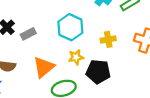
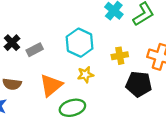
black pentagon: (98, 72) -> (139, 84), moved

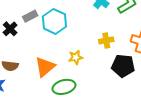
cyan hexagon: (80, 43) -> (54, 21), moved
gray rectangle: (35, 50) -> (30, 16), moved

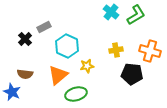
cyan hexagon: (54, 21) -> (67, 46), moved

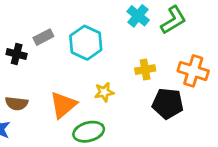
black cross: (25, 39) -> (17, 54), turned -32
cyan hexagon: (67, 46) -> (86, 43), moved

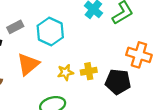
yellow cross: (145, 70) -> (89, 71), moved
orange triangle: (63, 105) -> (28, 64), moved

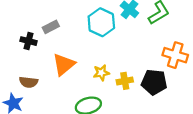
cyan hexagon: (50, 32) -> (101, 22), moved
yellow cross: (89, 71) -> (125, 81), moved

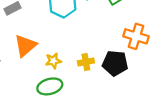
yellow star: (101, 73) -> (53, 61), moved

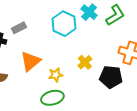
yellow cross: (86, 62) -> (85, 62), moved, turned -32

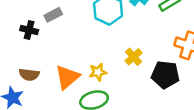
orange triangle: (30, 61) -> (67, 77), moved

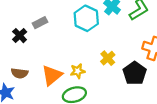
black cross: (29, 30) -> (20, 36), turned 32
black pentagon: (165, 75) -> (135, 73), turned 30

